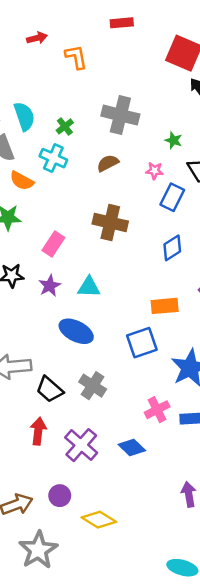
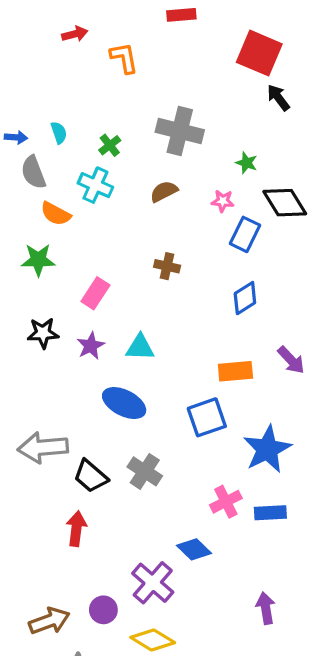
cyan semicircle: (24, 116) -> (59, 133), size x0.6
brown cross: (110, 223) -> (167, 266), size x0.6
purple cross: (81, 445) -> (153, 583), moved

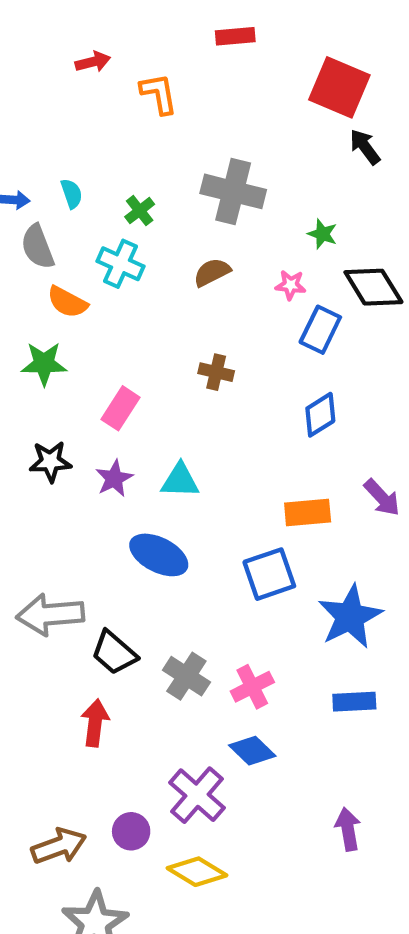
gray cross: (145, 471) -> (186, 676), moved
pink cross: (226, 502) -> (252, 687), moved

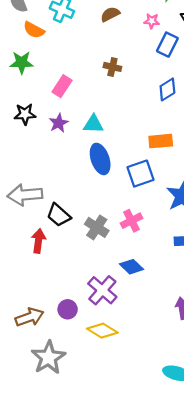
blue ellipse: (159, 555) -> (100, 159), moved, turned 44
pink cross: (252, 687) -> (132, 221), moved
red arrow: (95, 723) -> (38, 241), moved

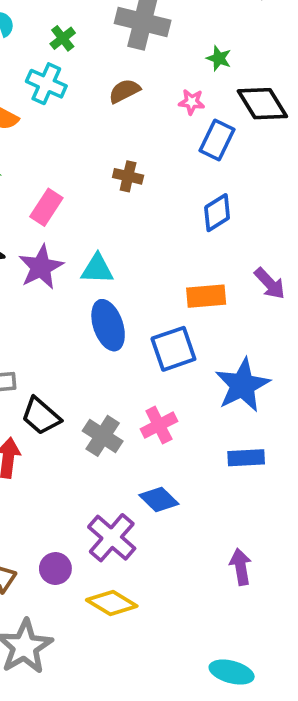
purple star: (59, 123) -> (41, 267), size x1.4

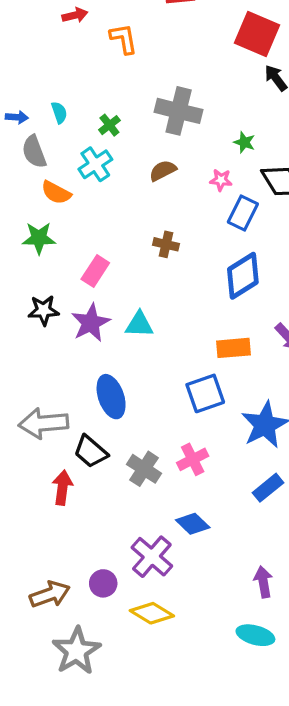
cyan cross: (46, 84) -> (95, 164), turned 32
blue diamond: (217, 213) -> (243, 276), size x1.4
blue ellipse: (108, 325) -> (111, 397), moved
blue rectangle: (246, 458) -> (268, 488), turned -36
cyan ellipse: (232, 672) -> (255, 635), moved

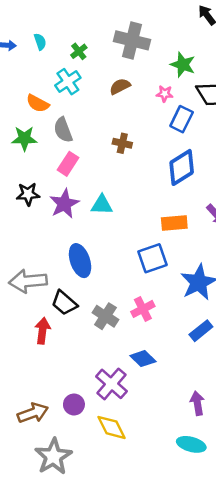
green star: (244, 142) -> (183, 65), size x1.5
gray semicircle: (34, 152) -> (63, 130), moved
yellow diamond: (152, 613) -> (111, 427), turned 32

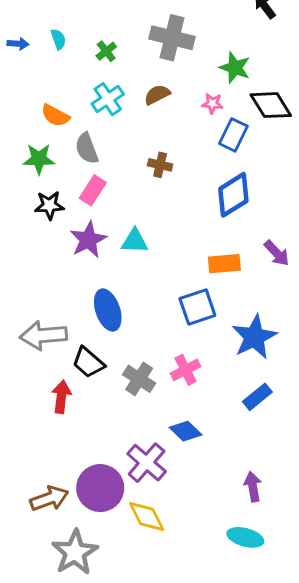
cyan cross: (68, 82) -> (108, 99), moved
black star: (28, 194) -> (49, 205), moved
purple circle: (74, 404) -> (100, 488), size x1.8

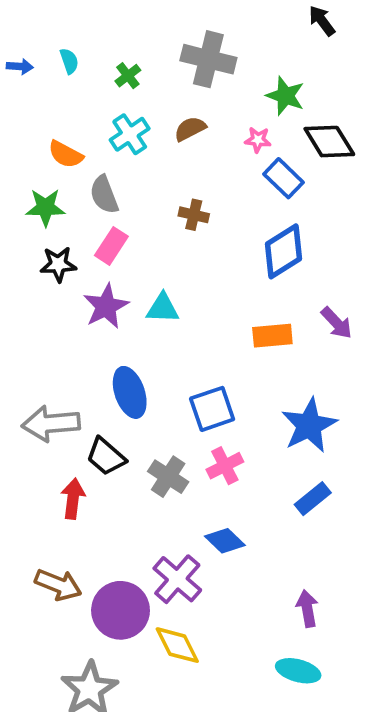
blue rectangle: (233, 135) -> (283, 178), turned -72
blue square: (197, 307) -> (212, 409), moved
brown arrow: (49, 499) -> (58, 585), moved, turned 42

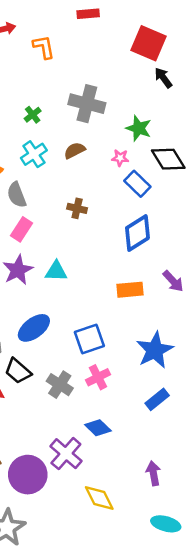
blue ellipse: (130, 392) -> (34, 328), turned 72
yellow diamond: (177, 645) -> (99, 498), moved
cyan ellipse: (298, 671) -> (166, 524), moved

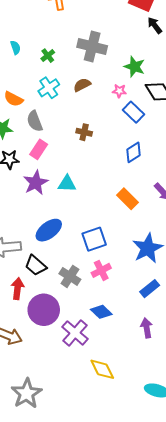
blue diamond: (137, 233) -> (133, 152), size x0.7
orange rectangle: (130, 290) -> (127, 199), turned 50
purple arrow: (153, 473) -> (147, 328), moved
purple circle: (28, 475) -> (44, 310), moved

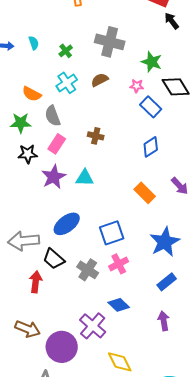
brown cross: (84, 132) -> (96, 136), moved
purple circle: (44, 310) -> (62, 347), moved

